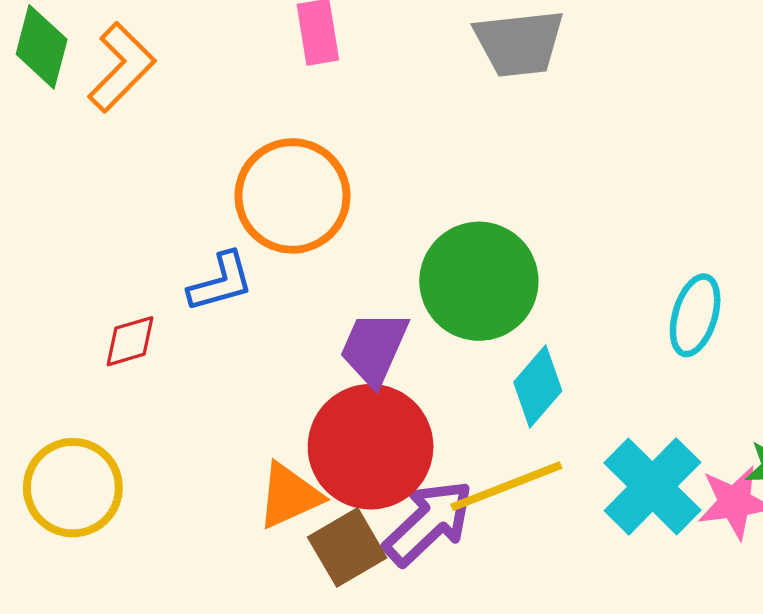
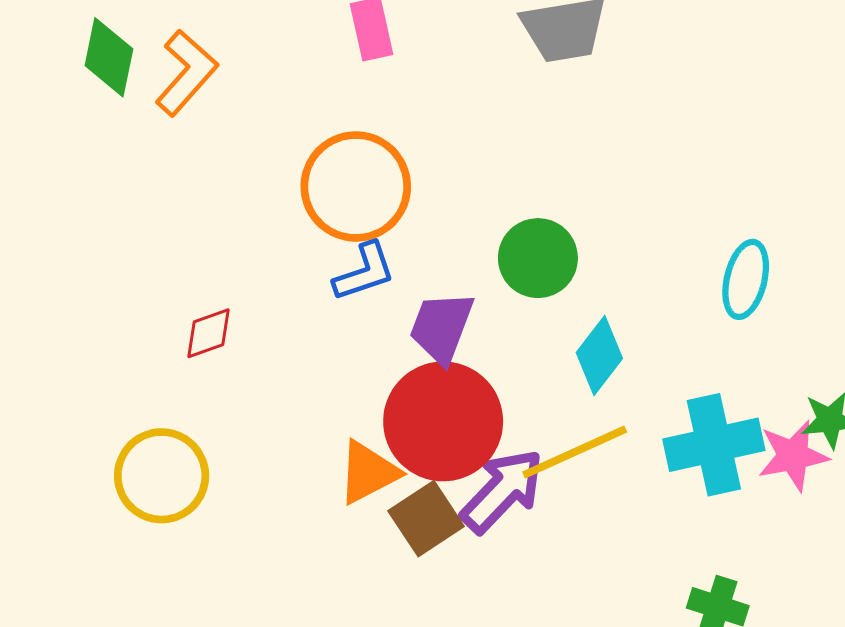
green circle: (479, 281) -> (538, 258), size x0.7
blue L-shape: (221, 282) -> (364, 272), moved
cyan cross: (652, 486) -> (714, 445), turned 36

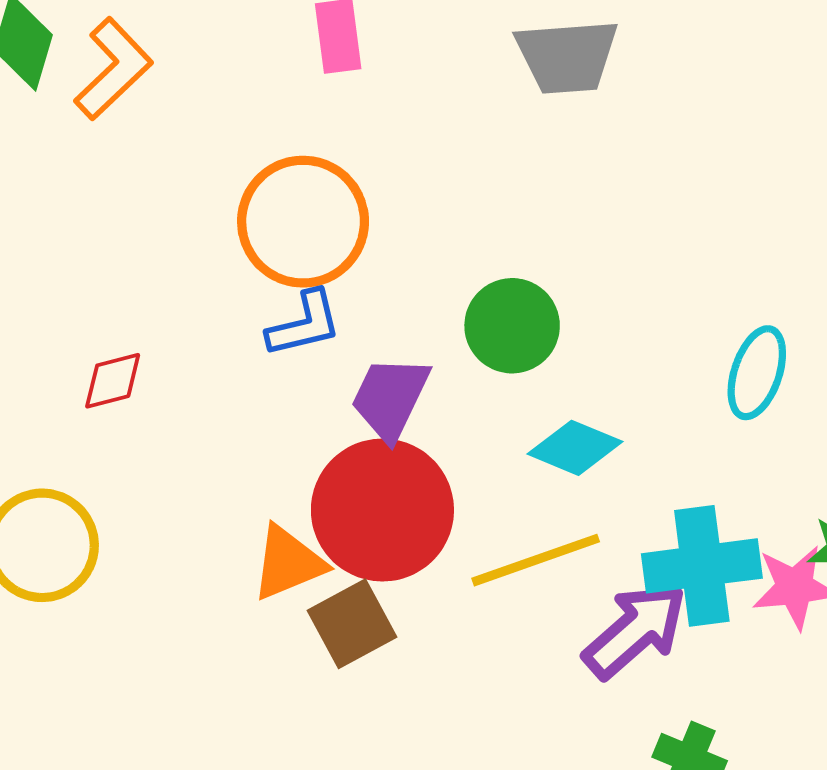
cyan diamond: (599, 355) -> (575, 448), turned 70
purple arrow: (502, 491) -> (635, 631), moved

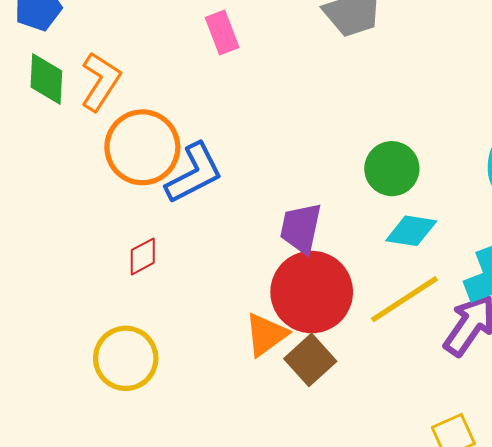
orange circle: (303, 222) -> (142, 147), moved
blue L-shape: (304, 324) -> (194, 173), moved, size x1.4
green circle: (512, 326) -> (392, 169), moved

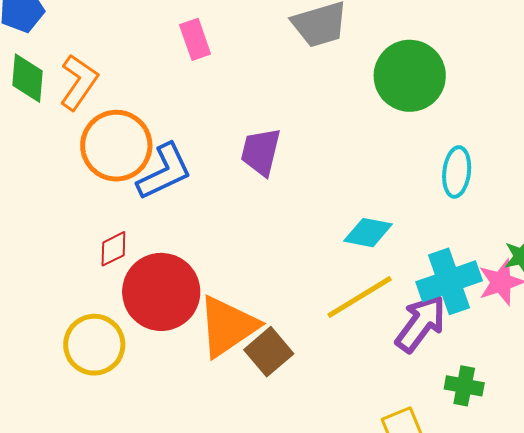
green circle: (392, 169) -> (410, 76), moved, size x1.4
purple trapezoid: (301, 228) -> (261, 152), moved
red circle: (312, 292) -> (161, 292), moved
orange triangle: (266, 335) -> (228, 326), size x1.5

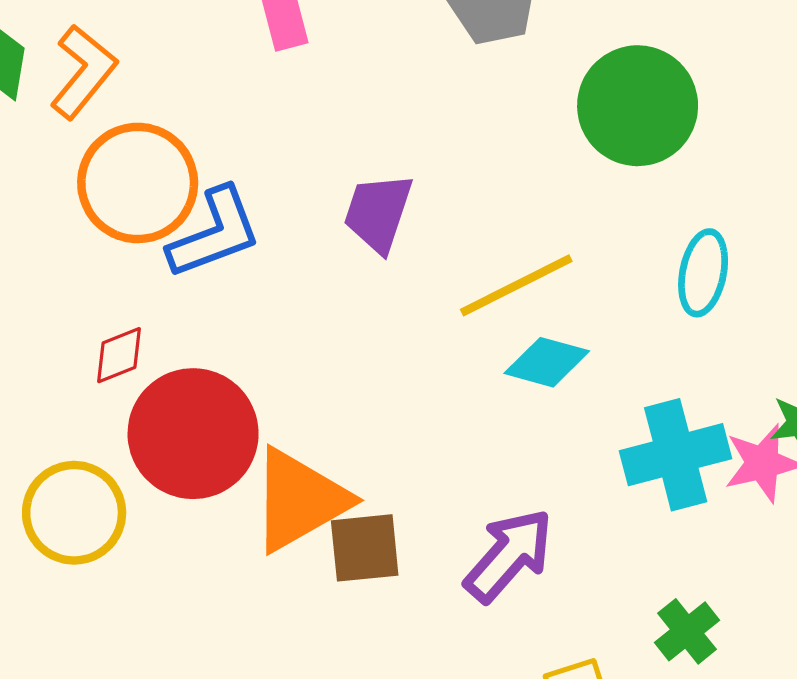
yellow line: (360, 297) -> (516, 285), moved
purple arrow: (421, 324) -> (509, 555), moved
brown square: (269, 352) -> (365, 548), turned 30
green cross: (464, 386) -> (687, 631), turned 36

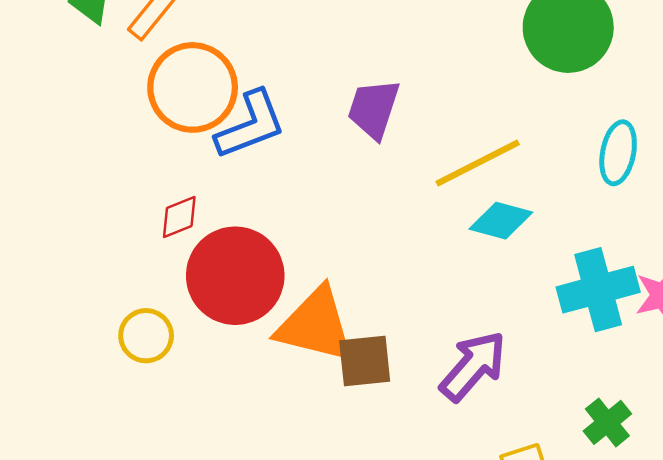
orange triangle: (299, 500) -> (316, 325), turned 44
yellow circle: (74, 513) -> (146, 336), size x0.7

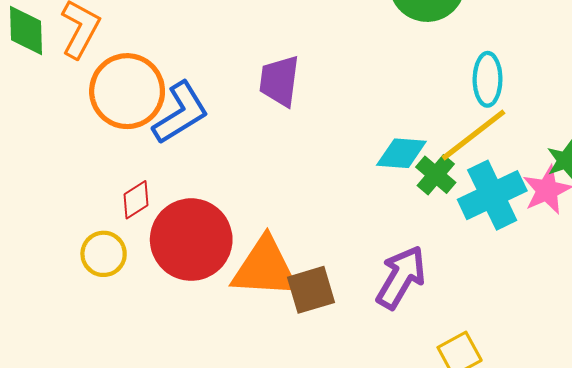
yellow line: (478, 163) -> (473, 135), moved
yellow circle: (146, 336) -> (104, 254), moved
green cross: (607, 422) -> (436, 175), moved

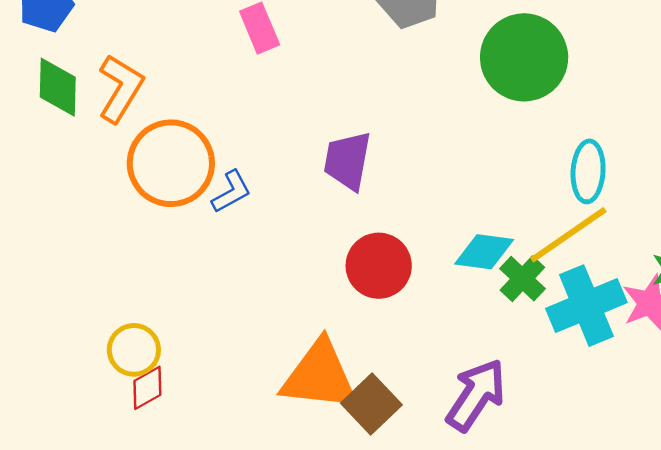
blue L-shape: (181, 113) -> (231, 192), size x0.6
red diamond: (136, 200) -> (147, 388), moved
red circle: (191, 240) -> (379, 266), moved, size x0.7
brown square: (311, 290) -> (371, 404), turned -30

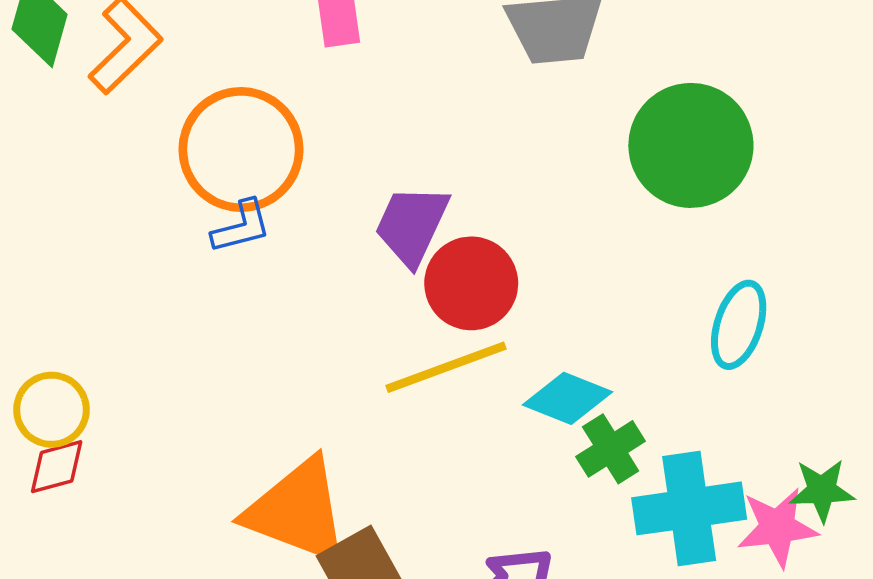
orange circle: (171, 163) -> (241, 149), moved
yellow line: (568, 235) -> (446, 367), moved
red circle: (379, 266) -> (471, 283), moved

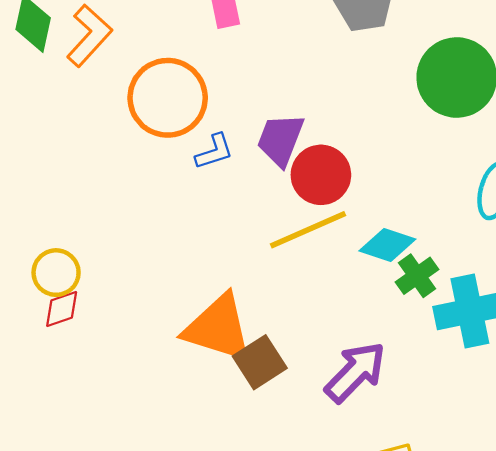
blue L-shape: (241, 227) -> (214, 151), moved

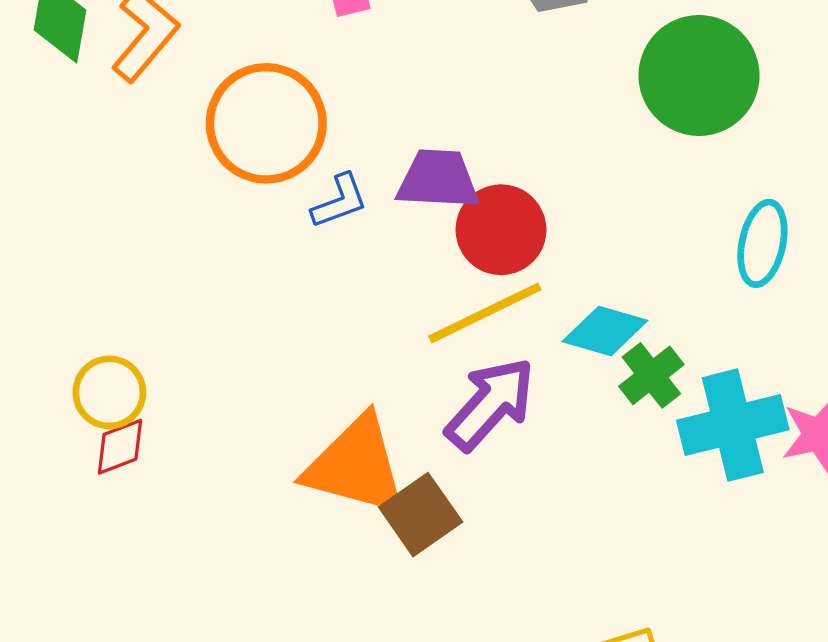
purple trapezoid: (280, 140) -> (438, 179), turned 74
purple arrow: (355, 372) -> (490, 404), moved

